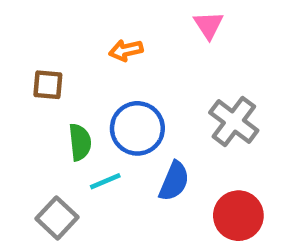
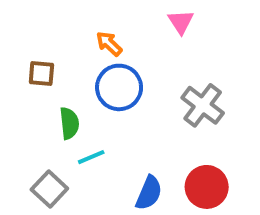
orange arrow: (126, 50) -> (109, 44), turned 56
blue circle: (137, 128) -> (119, 87), moved
blue semicircle: (174, 181) -> (149, 193), moved

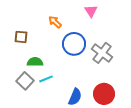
blue circle: (119, 87) -> (74, 44), moved
green semicircle: (69, 123) -> (35, 62), turned -84
gray square: (49, 189) -> (25, 81), moved

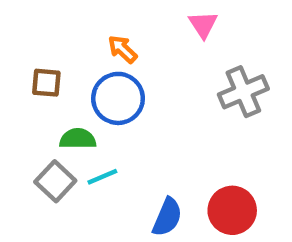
blue circle: (74, 44) -> (118, 98), moved
gray cross: (102, 53) -> (243, 92), moved, turned 30

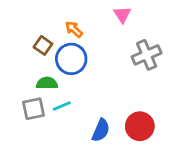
brown square: (46, 83) -> (43, 45), moved, turned 30
gray square: (55, 181) -> (33, 109), turned 35

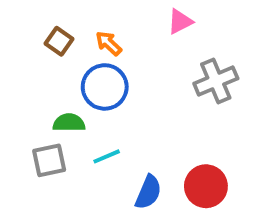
pink triangle: (122, 15) -> (180, 21), turned 36
brown square: (43, 45) -> (59, 41), moved
cyan line: (62, 106) -> (107, 156), moved

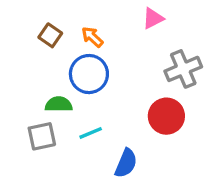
red circle: (206, 186) -> (166, 116), moved

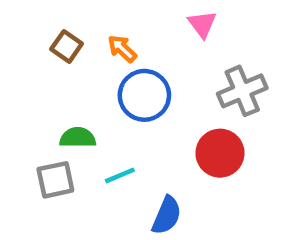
pink triangle: (153, 18) -> (202, 24), turned -40
blue circle: (89, 74) -> (144, 95), moved

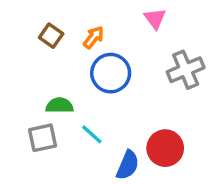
orange arrow: (122, 49) -> (94, 37), turned 85
red circle: (220, 153) -> (165, 148), moved
cyan line: (120, 175) -> (92, 134), turned 65

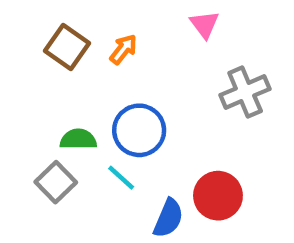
brown square: (51, 36) -> (67, 47), size x1.4
blue circle: (111, 73) -> (139, 130), moved
gray square: (42, 138) -> (56, 182), turned -32

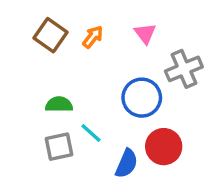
pink triangle: (204, 24) -> (145, 33), moved
blue circle: (139, 130) -> (142, 98), moved
gray square: (56, 182) -> (59, 147), moved, turned 32

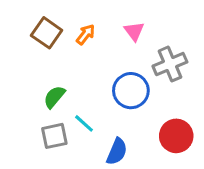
green semicircle: (59, 104) -> (54, 97), turned -50
red circle: (164, 147) -> (176, 136), moved

